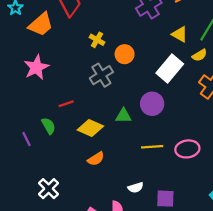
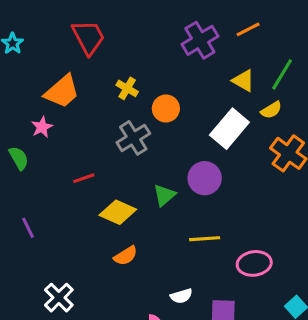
orange trapezoid: (41, 24) -> (62, 91), moved
pink star: (36, 67) -> (42, 127), size x0.6
green triangle: (123, 116) -> (164, 195), turned -42
green semicircle: (49, 126) -> (19, 158), moved
pink ellipse: (187, 149) -> (254, 263), moved

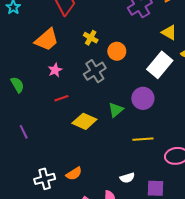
pink star: (42, 127) -> (55, 70), moved
orange semicircle: (126, 256) -> (74, 174), moved
white cross: (59, 298) -> (45, 179), turned 30

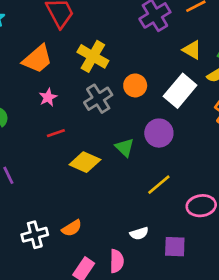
yellow cross: (91, 38) -> (93, 56), size x1.6
orange circle: (117, 51) -> (135, 85), moved
green triangle: (116, 110) -> (125, 148), turned -35
yellow line: (143, 139) -> (159, 185), turned -36

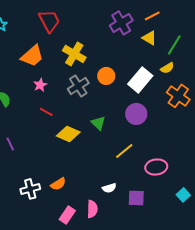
yellow triangle: (192, 50) -> (149, 38), moved
red line: (56, 133) -> (46, 112), turned 48
purple circle: (159, 133) -> (136, 114), moved

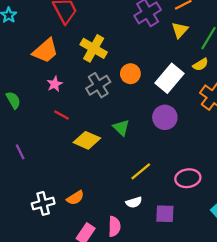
yellow triangle: (149, 38) -> (180, 30), turned 42
yellow line: (124, 151) -> (141, 171), moved

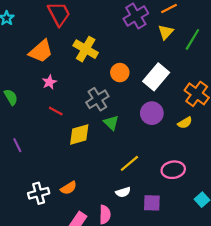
yellow semicircle: (200, 65) -> (185, 123), moved
gray cross: (98, 85) -> (97, 99), moved
yellow diamond: (87, 140) -> (79, 134), turned -40

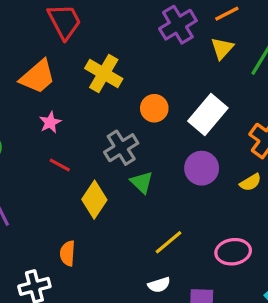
yellow diamond: (79, 134) -> (94, 200), turned -40
orange semicircle: (69, 188) -> (68, 253), moved, turned 126

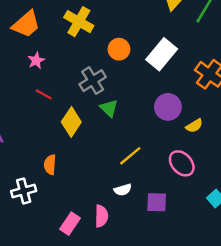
purple circle: (202, 168) -> (168, 107), moved
yellow semicircle: (250, 182) -> (194, 126), moved
pink ellipse: (233, 252) -> (182, 163), turned 56

